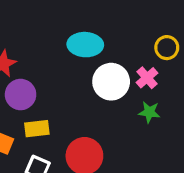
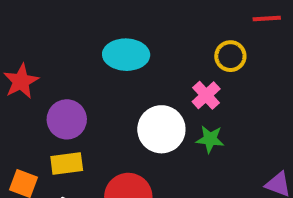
white circle: (111, 82) -> (161, 129), moved
purple circle: (21, 95) -> (67, 119), moved

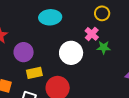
green star: (210, 139) -> (104, 47), moved
yellow rectangle: (67, 163) -> (34, 73), moved

